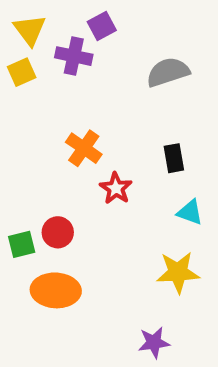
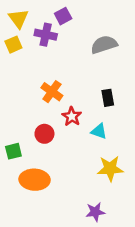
cyan triangle: (190, 212) -> (99, 131), moved
red circle: (58, 232) -> (44, 134), moved

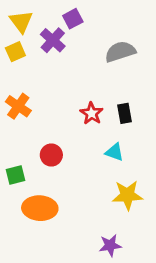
purple cross: (46, 35) -> (53, 40), turned 30
orange cross: (52, 92) -> (18, 106), moved
red star: (72, 116) -> (92, 113), moved

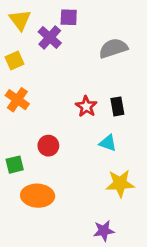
purple square: (73, 19) -> (69, 17), turned 30
yellow square: (15, 52) -> (15, 60), moved

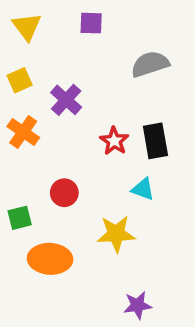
purple cross: (50, 37) -> (66, 100), moved
black rectangle: (117, 106) -> (155, 141), size x1.4
yellow star: (120, 183) -> (116, 234), moved

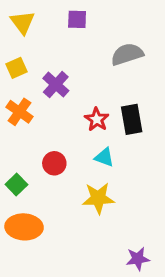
cyan triangle: (143, 189) -> (104, 157), moved
green square: (20, 218) -> (16, 185), turned -30
orange ellipse: (50, 259) -> (24, 227), moved
purple star: (138, 305) -> (138, 259), moved

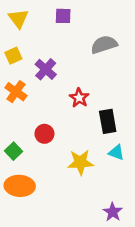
black rectangle: (132, 119) -> (108, 121), moved
cyan triangle: (104, 157) -> (116, 152), moved
purple star: (138, 259) -> (113, 212), turned -30

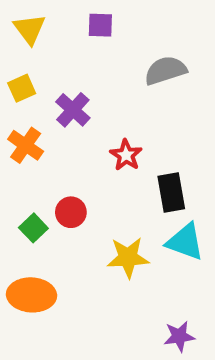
green square: (13, 151) -> (33, 228), moved
cyan triangle: (116, 152) -> (185, 242), size x1.5
purple star: (113, 212) -> (179, 336), turned 30

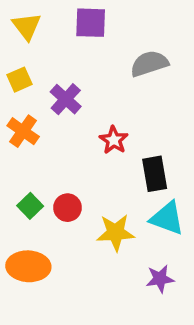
purple square: (100, 25) -> (91, 23), size x1.4
red circle: (71, 212) -> (67, 208), moved
purple star: (179, 336) -> (160, 279), moved

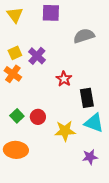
yellow square: (19, 80) -> (15, 53), moved

